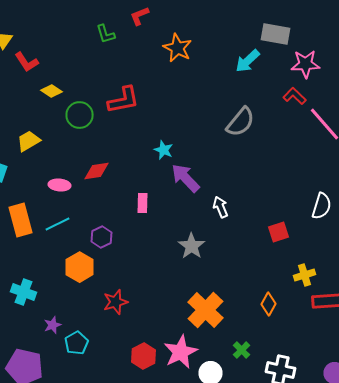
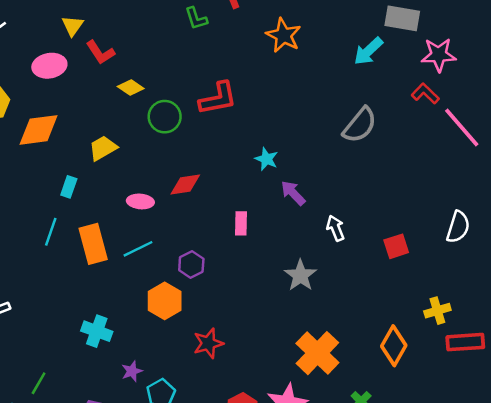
purple arrow: (186, 178) -> (293, 193), size x0.7
red square: (278, 232) -> (396, 246), moved
orange diamond: (268, 304) -> (394, 346), size x1.4

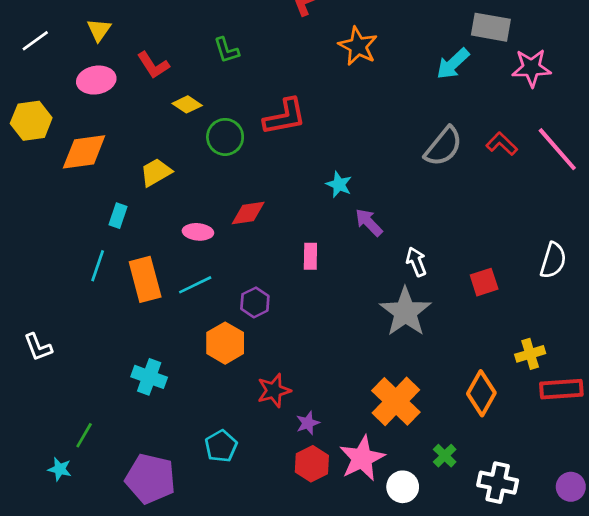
green L-shape: (196, 18) -> (226, 50), moved
yellow triangle: (72, 26) -> (99, 30), moved
red L-shape: (425, 94) -> (502, 144), moved
gray star: (300, 275) -> (405, 312), moved, size x1.4
purple star: (132, 371) -> (308, 423), moved

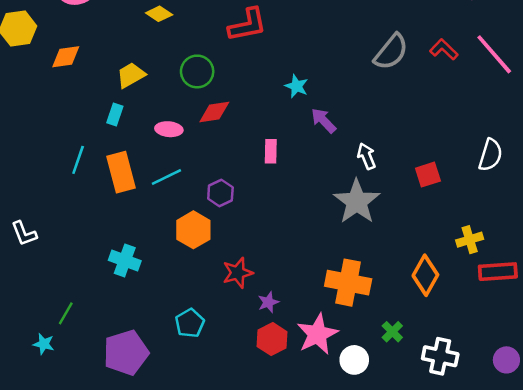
green circle: (225, 137) -> (197, 71), moved
orange diamond: (84, 152) -> (66, 57), size x0.7
cyan rectangle: (118, 216) -> (115, 114), moved
orange cross: (396, 401) -> (348, 283), turned -33
purple pentagon: (151, 479) -> (126, 353), turned -30

